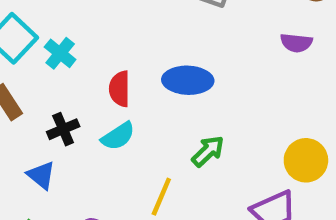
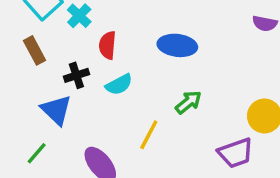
red semicircle: (120, 89) -> (107, 45), moved
blue triangle: (41, 175) -> (56, 110), size x1.4

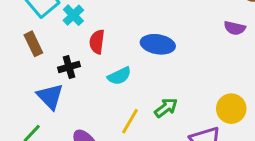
cyan semicircle: (119, 85) -> (119, 76), moved
green arrow: (188, 102) -> (166, 108), moved

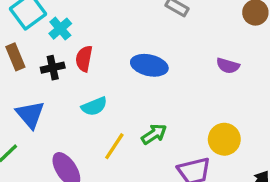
purple semicircle: (235, 28) -> (228, 66), moved
black cross: (69, 67) -> (53, 68), moved
cyan semicircle: (119, 76) -> (94, 106), moved

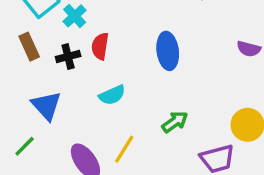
blue ellipse: (149, 65) -> (168, 51), turned 72
yellow line: (114, 146) -> (124, 149), moved

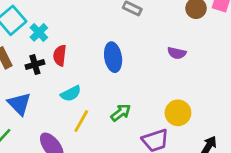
yellow line: (124, 149) -> (81, 121), moved

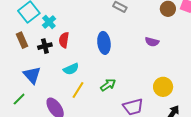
yellow circle: (178, 113) -> (163, 87), moved

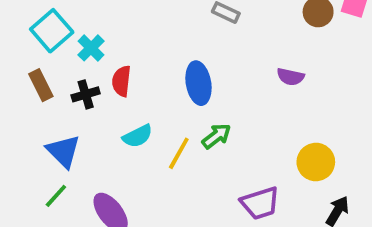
green arrow: (108, 85) -> (216, 136), moved
yellow line: (78, 90) -> (179, 153), moved
green line: (19, 99) -> (56, 196), moved

